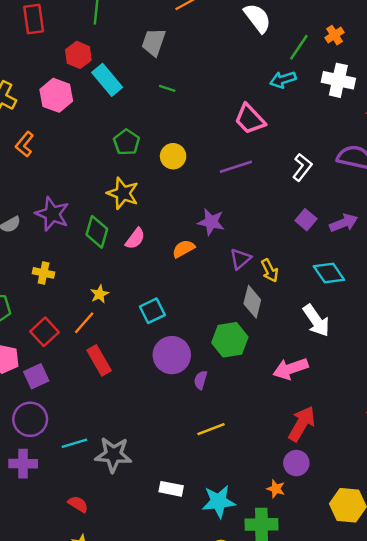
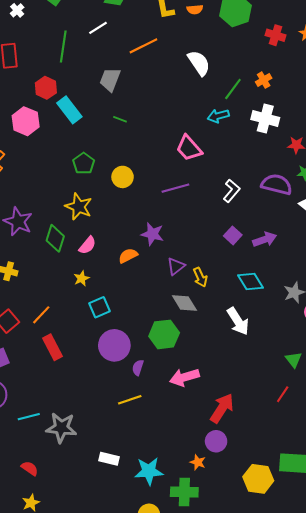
yellow star: (99, 294) -> (81, 278), moved
gray diamond: (252, 302) -> (184, 303), turned -48
pink arrow: (290, 369) -> (184, 377), moved
yellow line: (211, 429) -> (130, 400), moved

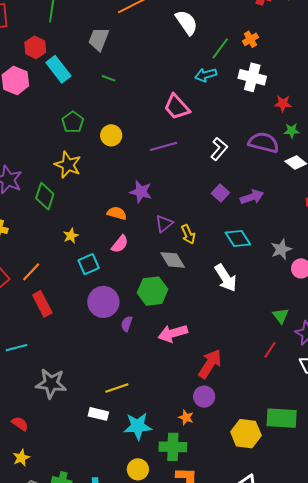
pink semicircle: (87, 245) -> (120, 244), moved
orange semicircle: (128, 256) -> (117, 213), turned 42
yellow line: (130, 400) -> (117, 388), moved
cyan line: (29, 417) -> (16, 348), moved

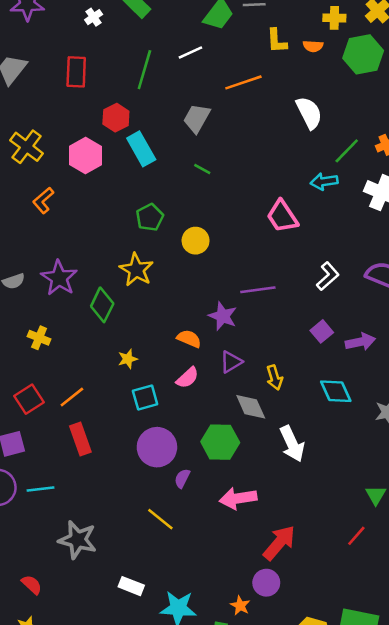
purple line: (164, 146) -> (258, 290), moved
purple triangle: (164, 224) -> (231, 362), moved
white arrow: (226, 278) -> (292, 444), moved
yellow line: (117, 388) -> (160, 519), moved, turned 50

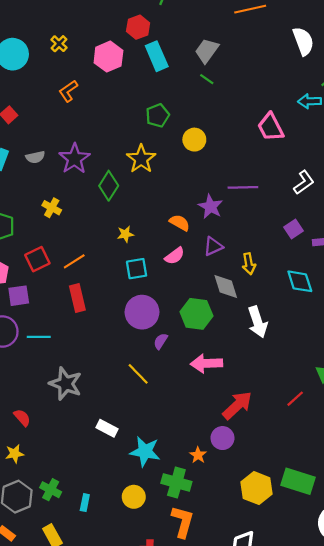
gray trapezoid: (197, 118) -> (207, 51), moved
yellow cross: (27, 147) -> (59, 44), size x0.6
red line: (356, 536) -> (295, 399), moved

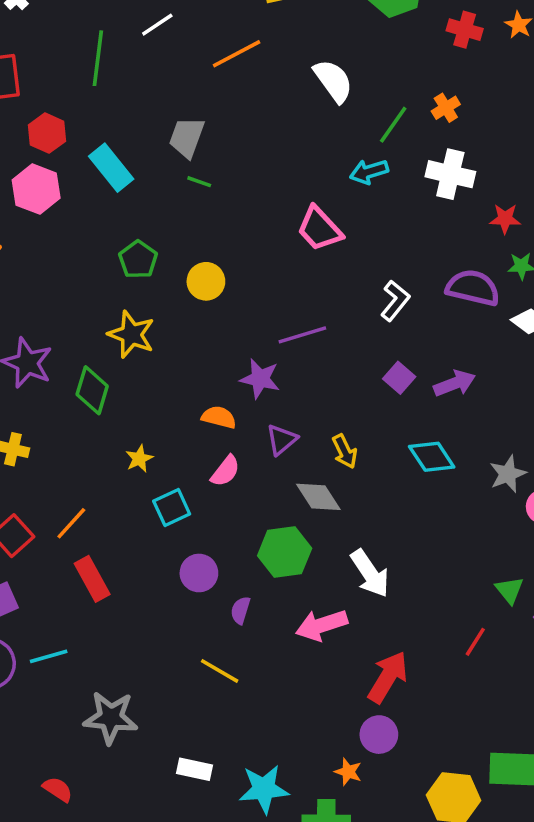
red hexagon: (138, 27) -> (47, 133), moved
purple circle: (142, 312) -> (199, 573), size x0.7
white arrow: (258, 322) -> (370, 573), moved

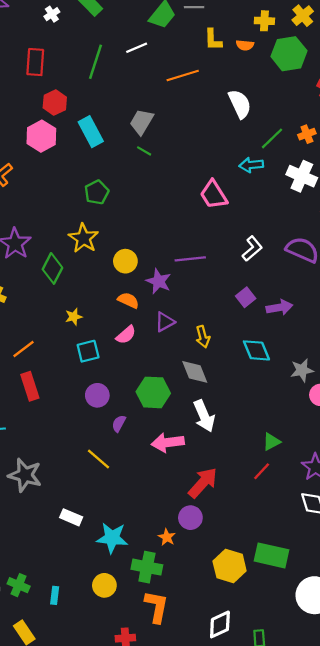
yellow circle: (206, 281) -> (125, 261), moved
gray diamond: (318, 497) -> (195, 372), moved
green triangle: (509, 590) -> (271, 442), moved, turned 30

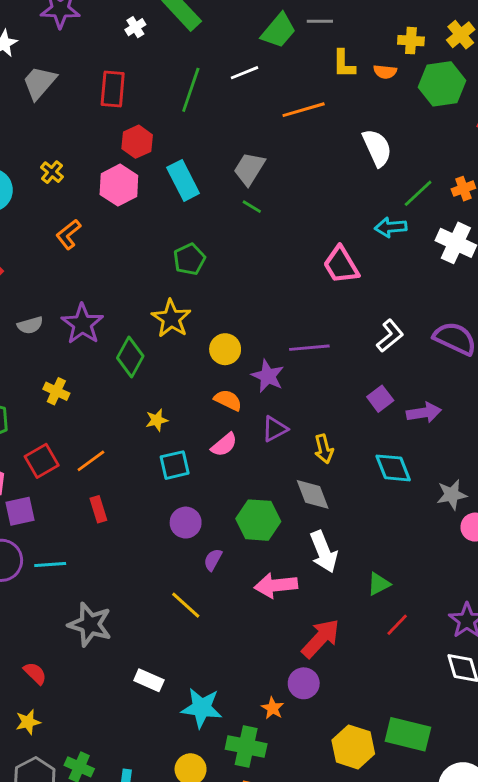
red rectangle: (30, 386) -> (98, 509), size x0.7
green triangle: (271, 442) -> (379, 584), moved

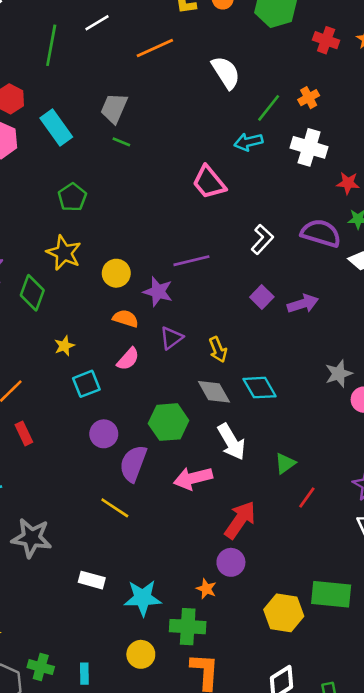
cyan diamond: (393, 468) -> (260, 388), moved
purple semicircle: (213, 560) -> (133, 463), size x1.8

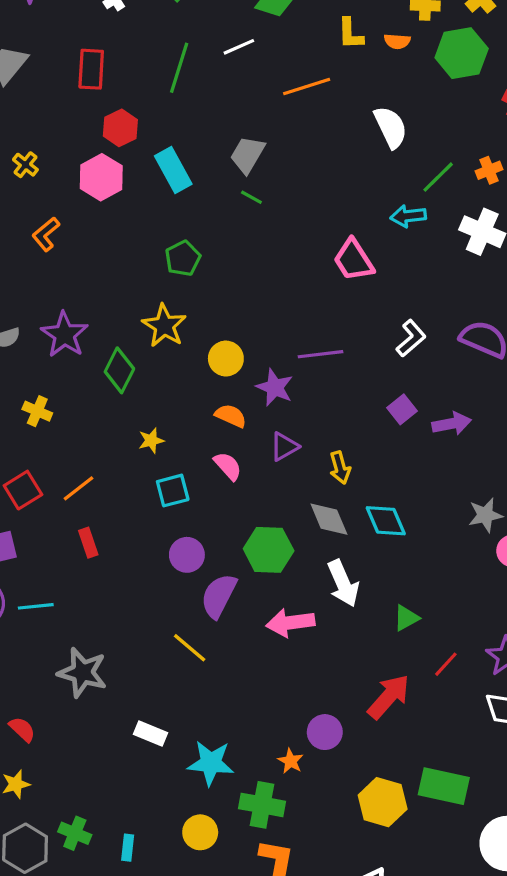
pink semicircle: (128, 359) -> (228, 466), turned -90
red line: (307, 497) -> (446, 664), moved
red arrow: (240, 520) -> (389, 697), moved

